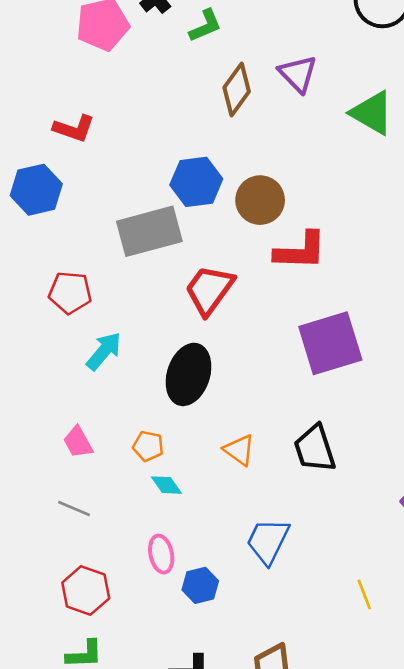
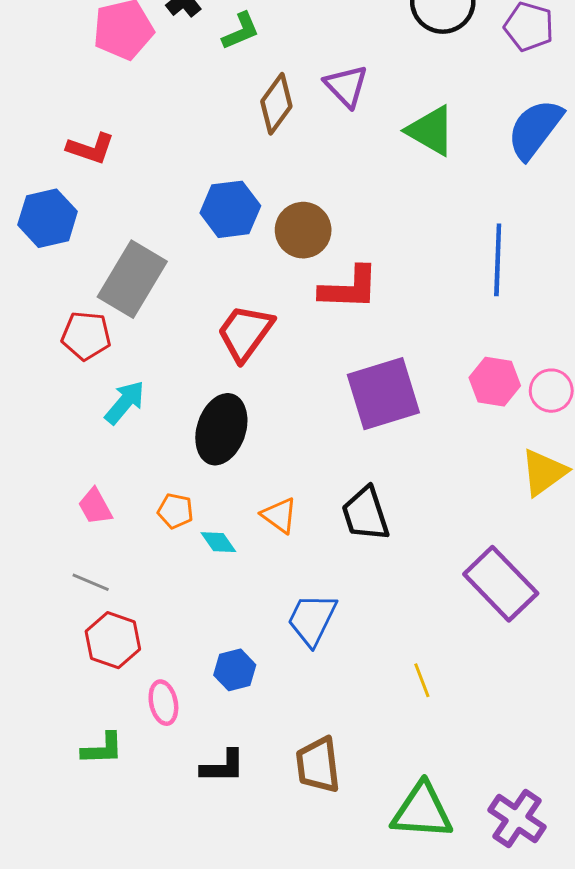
gray rectangle: (149, 231) -> (132, 279), moved, turned -44
cyan diamond: (166, 485) -> (218, 542), moved
pink ellipse: (161, 554) -> (163, 703), moved
red hexagon: (86, 590) -> (113, 640), moved

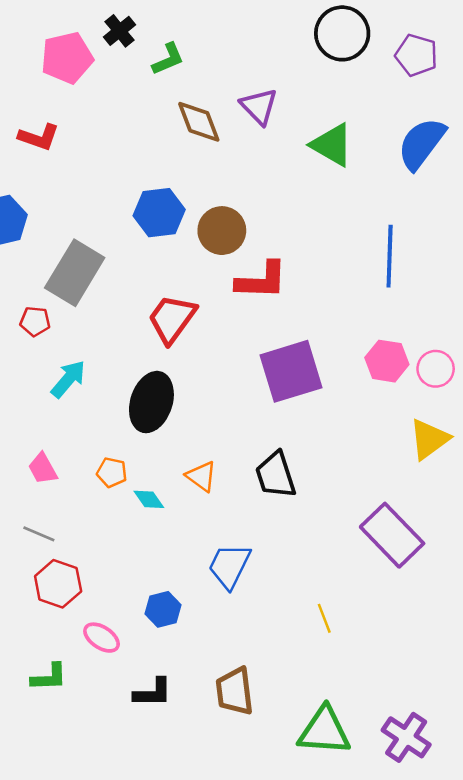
brown diamond: (276, 104) -> (199, 122), turned -57
red L-shape: (91, 148) -> (39, 137), moved
red pentagon: (86, 336) -> (35, 321), size x0.7
pink ellipse: (163, 703) -> (102, 638), turned -45

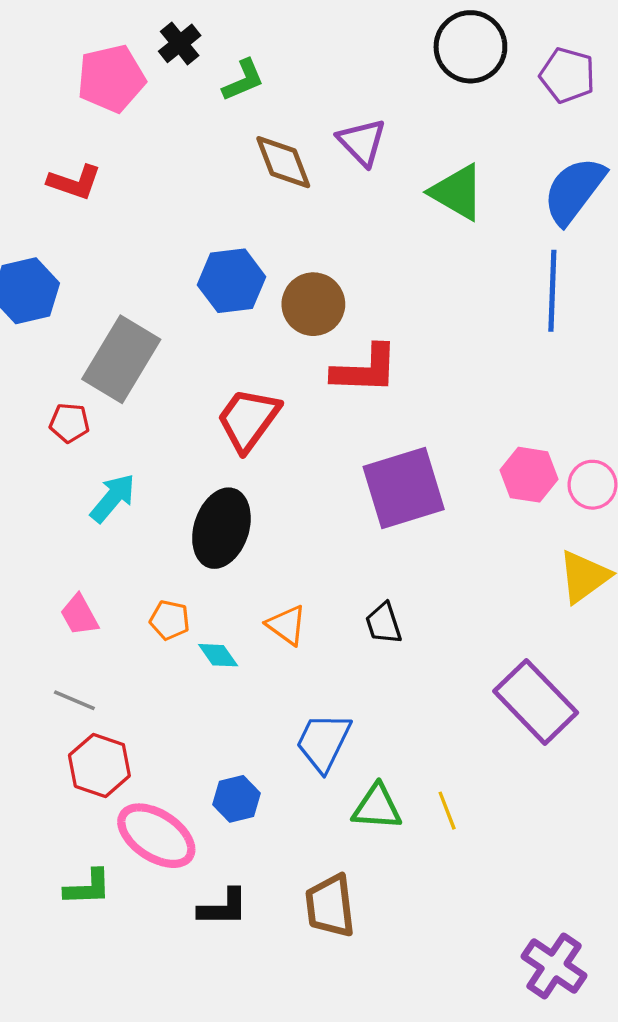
blue line: (390, 256) -> (552, 291), moved
black trapezoid: (276, 475) -> (384, 623), size x0.7
pink ellipse: (102, 638) -> (156, 836), size x1.6
green triangle: (324, 731) -> (377, 807), moved, size x0.7

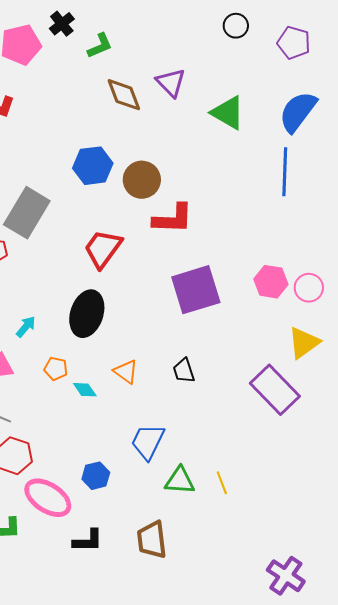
black circle: (470, 47) -> (236, 26), size x0.6
cyan arrow: (113, 498) -> (26, 327), moved, size x0.7
purple rectangle: (536, 702) -> (275, 390), moved

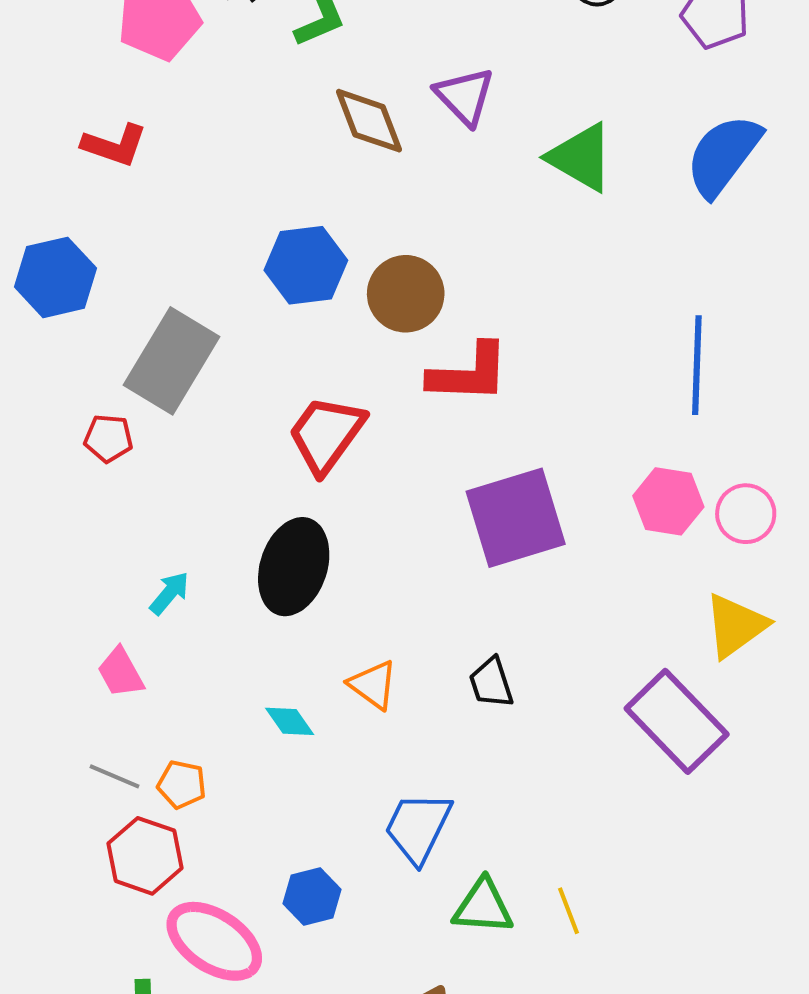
blue line: (285, 172) -> (697, 365), moved
orange pentagon: (56, 369) -> (182, 785), moved

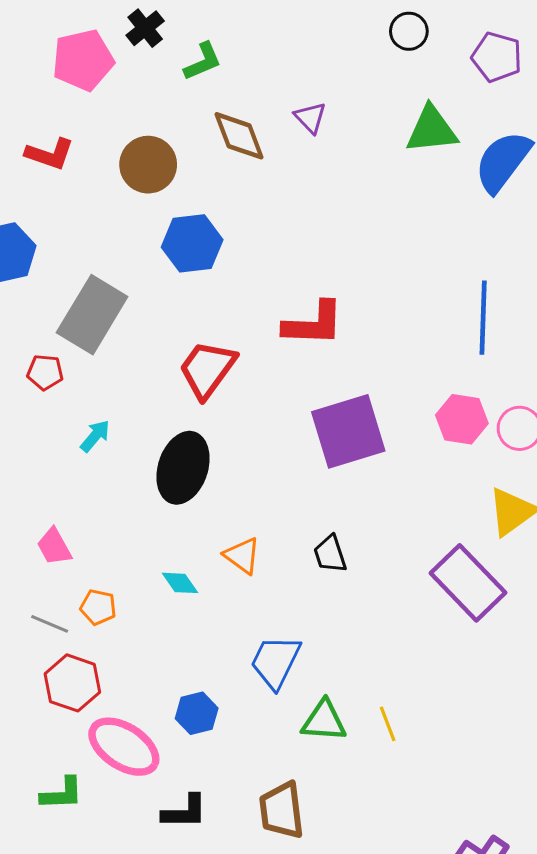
purple triangle: (465, 96) -> (310, 118), size x0.7
green triangle: (581, 157) -> (432, 130), moved, turned -36
brown circle: (406, 294) -> (148, 165), moved
cyan arrow: (169, 593) -> (95, 436), moved
orange pentagon: (182, 785) -> (98, 607), moved

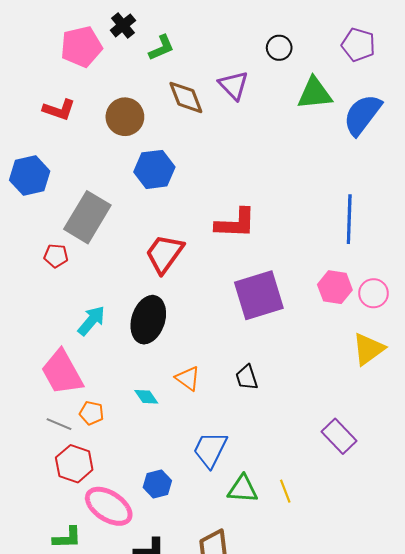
black circle: (409, 31) -> (279, 48), moved
purple triangle: (310, 118) -> (233, 85), size x1.4
cyan arrow: (95, 436) -> (91, 321), moved, size x1.4
pink trapezoid: (54, 547) -> (62, 372), size x1.8
purple rectangle: (468, 583) -> (339, 436), moved, size x0.7

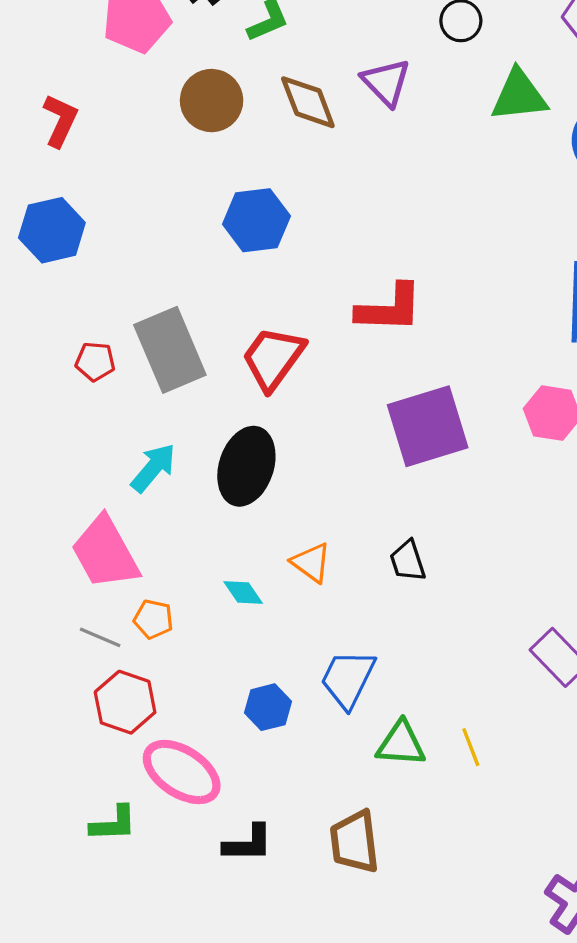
red L-shape: (59, 110) -> (60, 120), moved, turned -84
brown circle: (125, 117) -> (212, 101), moved
gray rectangle: (87, 217) -> (170, 350), moved, turned -54
blue hexagon: (157, 484) -> (268, 707), moved

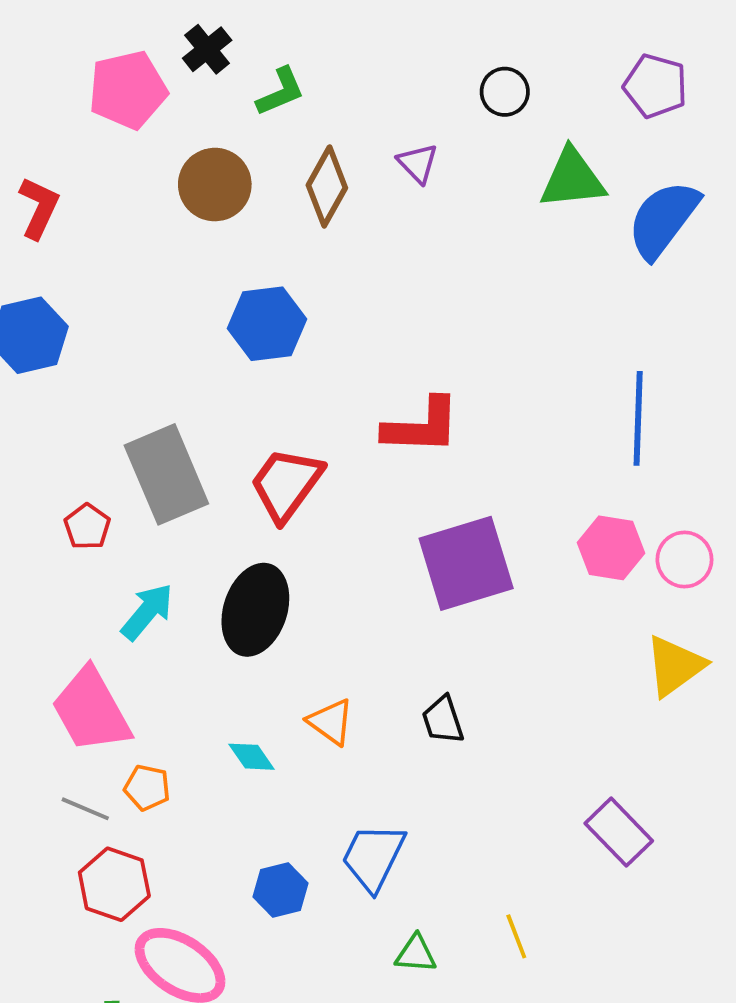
purple triangle: (386, 82) -> (418, 163), size x0.7
brown diamond: (308, 102) -> (327, 186), turned 50
red pentagon: (95, 361) -> (87, 527), moved, turned 30
green triangle: (401, 744) -> (416, 954), moved, size x0.7

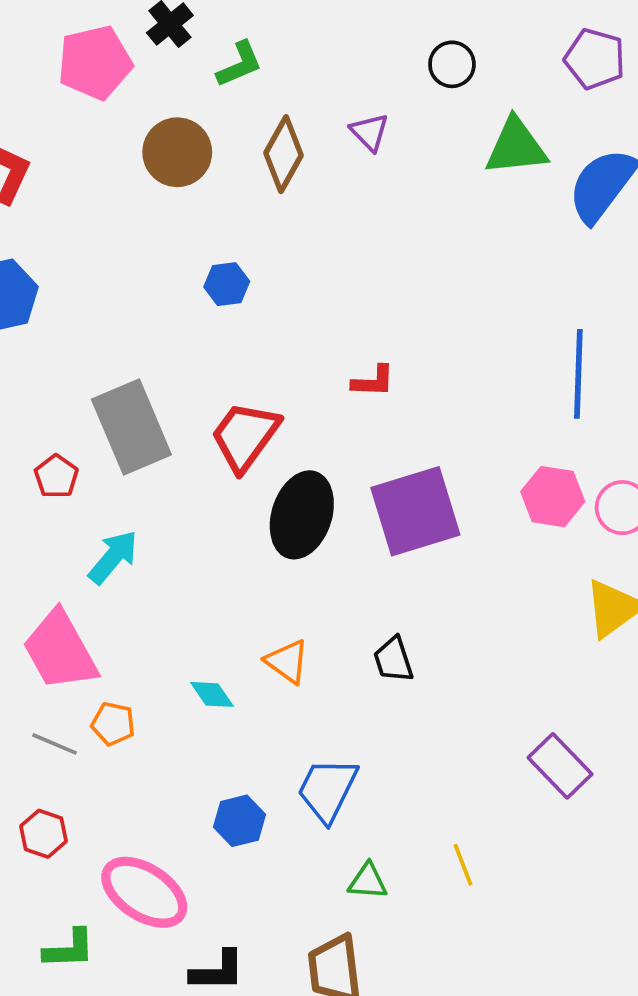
blue hexagon: (267, 324) -> (227, 284), size x0.6
red L-shape: (422, 426) -> (373, 381), size x0.6
black ellipse: (255, 610) -> (302, 515), moved
red hexagon: (114, 884) -> (44, 834), moved, size x0.7

